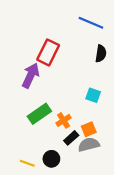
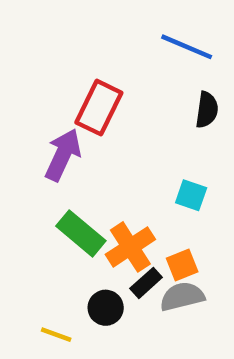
green rectangle: (39, 114) -> (81, 233), turned 75
orange cross: (64, 120) -> (130, 247), size x1.5
black circle: (51, 159) -> (106, 308), moved

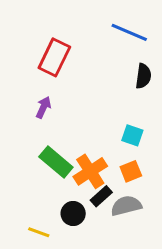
red rectangle: (99, 108) -> (54, 57), moved
purple arrow: (63, 155) -> (43, 107), size x0.6
orange square: (182, 265) -> (131, 171), moved

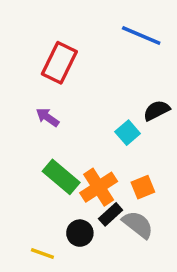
black semicircle: (143, 76) -> (157, 110), moved, turned -125
purple arrow: (43, 107) -> (48, 117), turned -80
cyan square: (132, 135) -> (128, 133), moved, turned 30
gray semicircle: (126, 206) -> (138, 225), turned 52

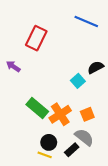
purple arrow: (48, 117) -> (13, 66), moved
black rectangle: (111, 214) -> (72, 150), moved
yellow line: (42, 253) -> (45, 155), moved

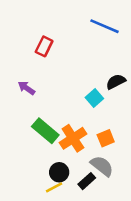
red rectangle: (36, 38) -> (44, 46), size x0.7
purple arrow: (13, 66) -> (26, 88), moved
yellow line: (45, 155) -> (54, 187), turned -48

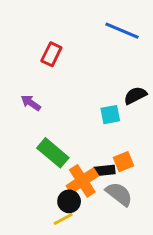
cyan square: (94, 98) -> (110, 115), turned 30
orange cross: (73, 138) -> (82, 181), moved
black rectangle: (87, 181) -> (104, 170), moved, turned 36

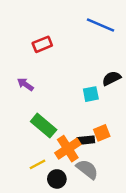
red rectangle: (51, 54) -> (42, 44), turned 42
gray semicircle: (119, 194) -> (87, 169), moved
black circle: (69, 201) -> (57, 179), moved
yellow line: (63, 219) -> (37, 164), moved

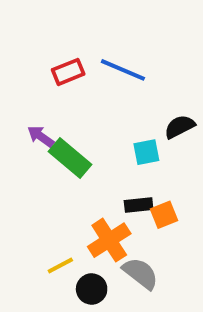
blue line: (101, 25) -> (123, 70), moved
green rectangle: (44, 126) -> (70, 158), moved
black rectangle: (86, 140) -> (139, 205), moved

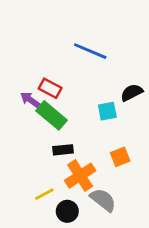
red rectangle: (68, 72) -> (50, 88), moved, turned 50
black rectangle: (139, 205) -> (63, 150), moved

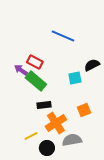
gray semicircle: (103, 200) -> (72, 140), turned -48

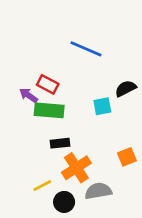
green rectangle: (36, 81) -> (49, 110), turned -35
orange square: (84, 110) -> (127, 157), moved

